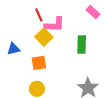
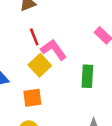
pink L-shape: (54, 24) -> (54, 50), turned -130

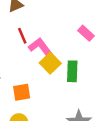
yellow square: (40, 65) -> (50, 63), moved

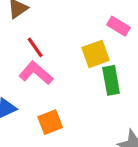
pink L-shape: (40, 47) -> (36, 73), moved
yellow square: (50, 63) -> (96, 54), moved, turned 36

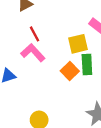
orange square: (50, 122) -> (70, 71), moved, turned -30

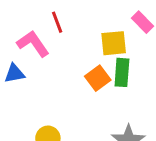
pink L-shape: (33, 53) -> (33, 44), moved

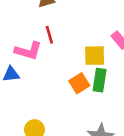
pink L-shape: (33, 44) -> (28, 51), turned 136

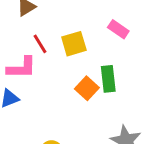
yellow square: (95, 56) -> (74, 44), moved

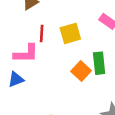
red line: (40, 44) -> (42, 33), turned 35

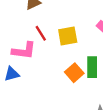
red line: (42, 33) -> (41, 33), turned -42

